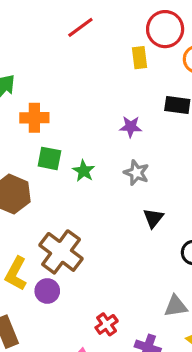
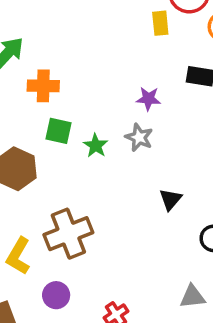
gray star: (136, 173) -> (139, 137), moved
brown cross: (61, 252) -> (68, 234), turned 30
purple circle: (47, 291) -> (56, 295), moved

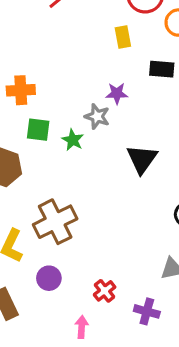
yellow rectangle: (160, 23) -> (123, 37), moved
gray star: (139, 137) -> (97, 116), moved
black triangle: (170, 199) -> (142, 159), moved, size x1.5

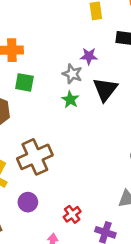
green star: (73, 140) -> (70, 100), moved
black triangle: (142, 159) -> (105, 89), moved

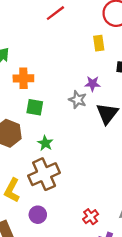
green star: (70, 100) -> (45, 143), moved
red cross: (72, 214) -> (91, 217), moved

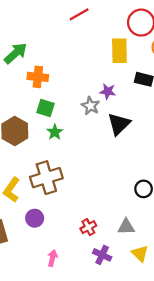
yellow rectangle: (99, 43) -> (119, 51), size x1.5
green star: (45, 143) -> (55, 132), moved

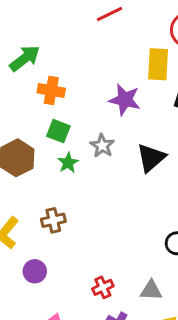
purple star: (108, 91) -> (125, 100), moved, size x1.5
gray star: (90, 106) -> (102, 146), moved
brown cross: (46, 178) -> (53, 220), size x0.6

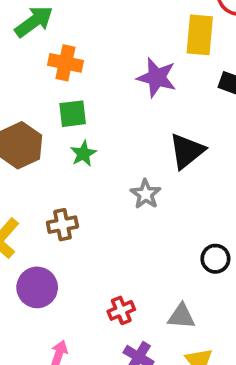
green square: (58, 131) -> (73, 114), turned -30
gray star: (102, 146) -> (146, 194), moved
purple circle: (35, 271) -> (37, 287), size x1.4

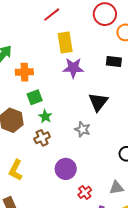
yellow rectangle: (200, 35) -> (65, 43), moved
brown cross: (62, 225) -> (42, 138), moved
purple circle: (37, 287) -> (66, 169), moved

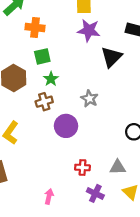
black triangle: (98, 102) -> (111, 57), moved
purple circle: (66, 169) -> (66, 126), moved
red cross: (85, 192) -> (82, 167), turned 32

